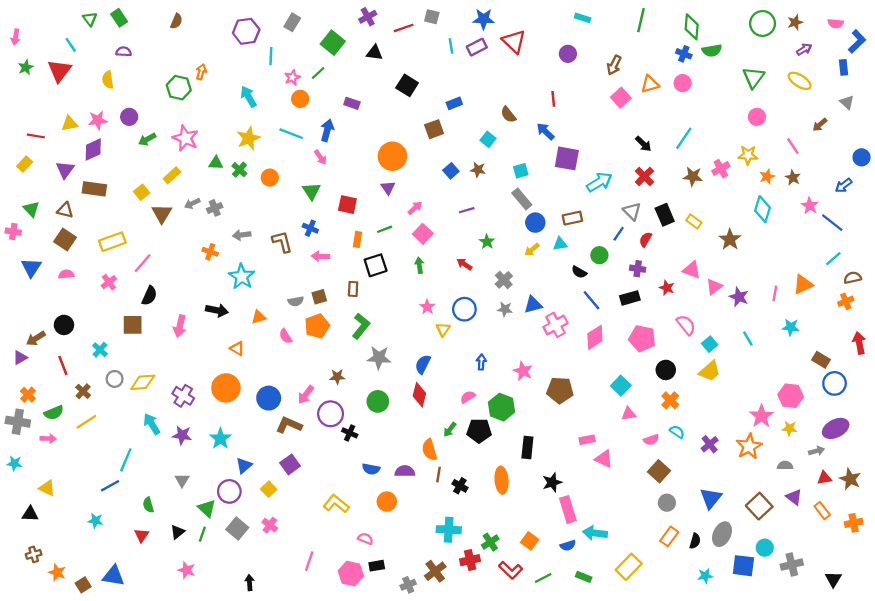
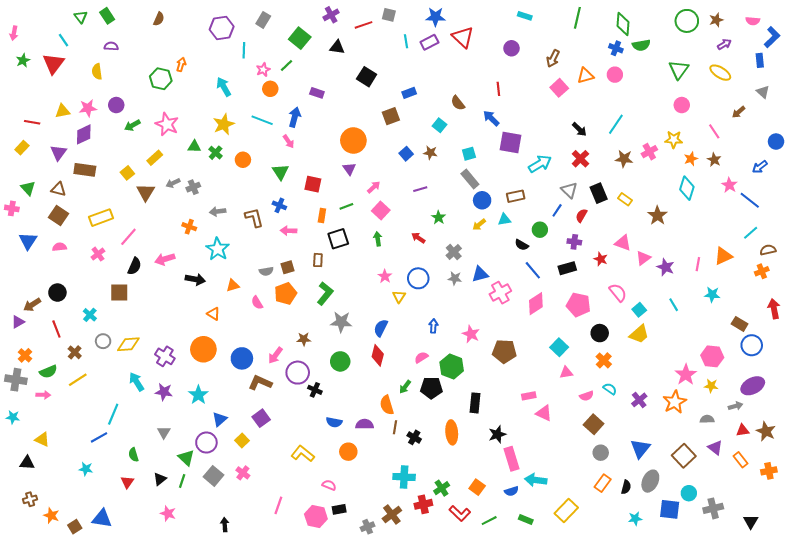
pink arrow: (180, 326) -> (165, 259), moved, turned 60

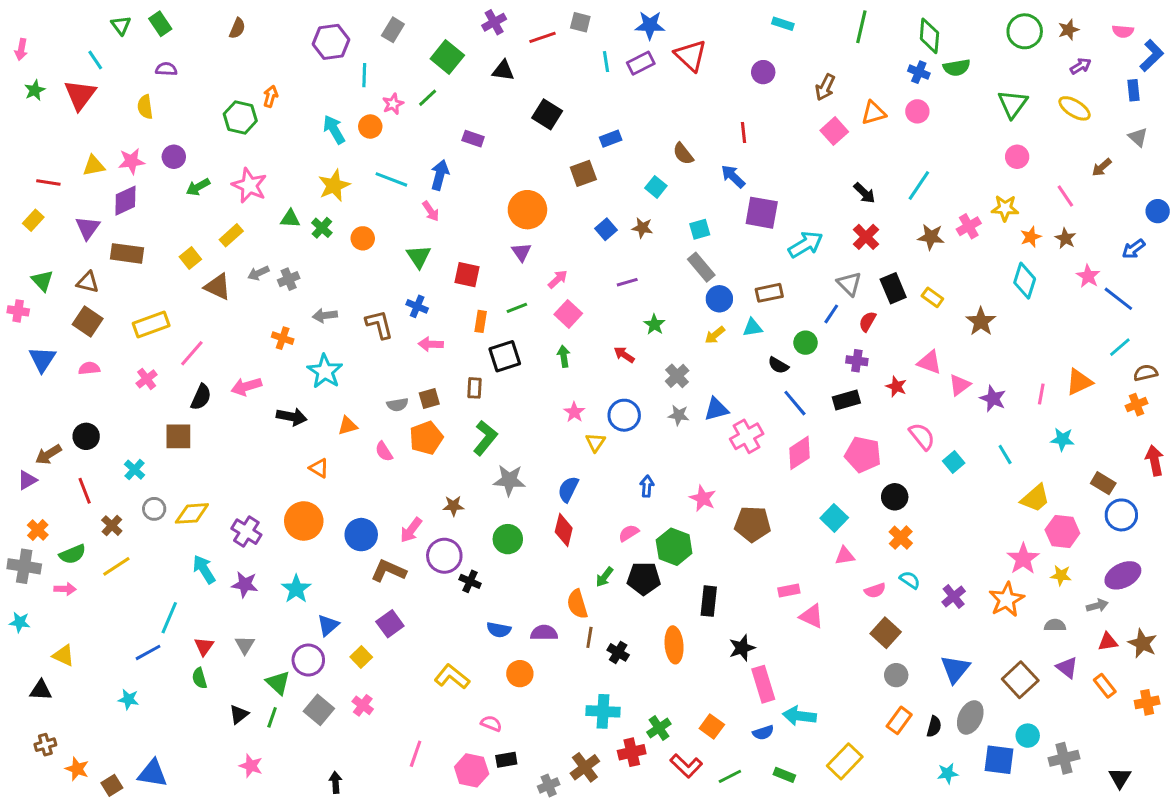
orange circle: (270, 89) -> (370, 127), moved
brown triangle: (146, 192) -> (218, 287), turned -36
yellow trapezoid: (639, 334) -> (1035, 498), moved
red triangle: (127, 482) -> (204, 646), moved

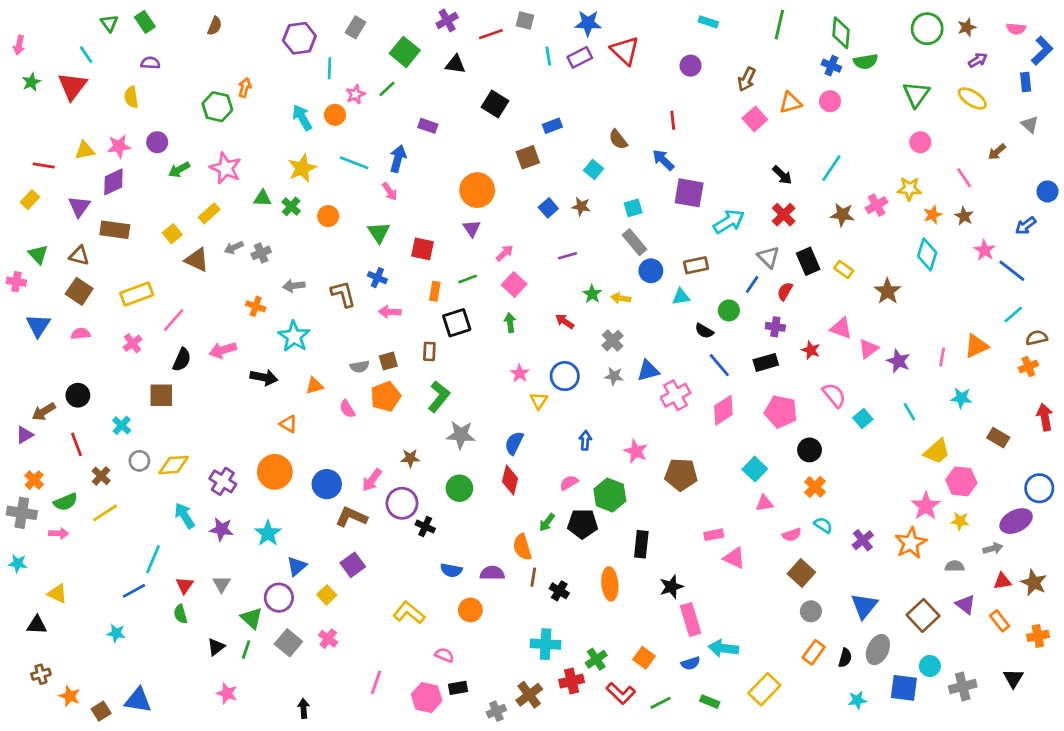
yellow arrow: (715, 335) -> (621, 298), moved, turned 48
blue circle: (1121, 515) -> (1039, 488), moved
black triangle: (1120, 778) -> (1013, 678), moved

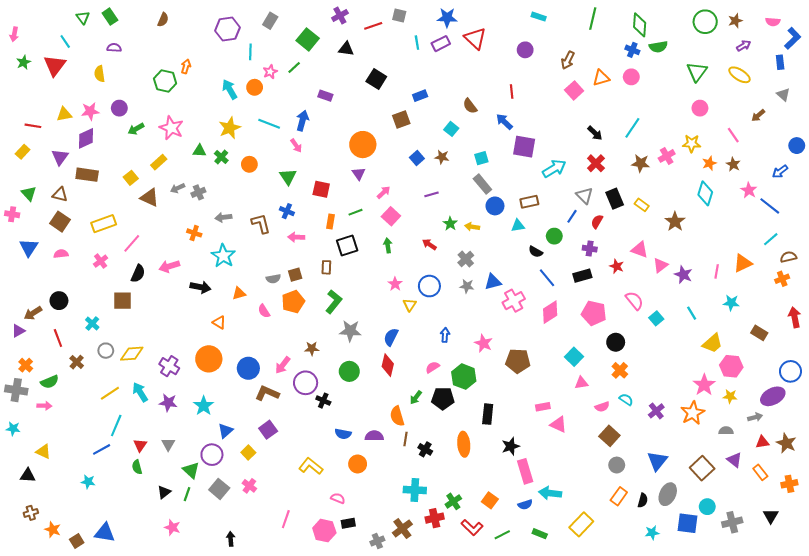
yellow line: (105, 513) -> (110, 393), moved

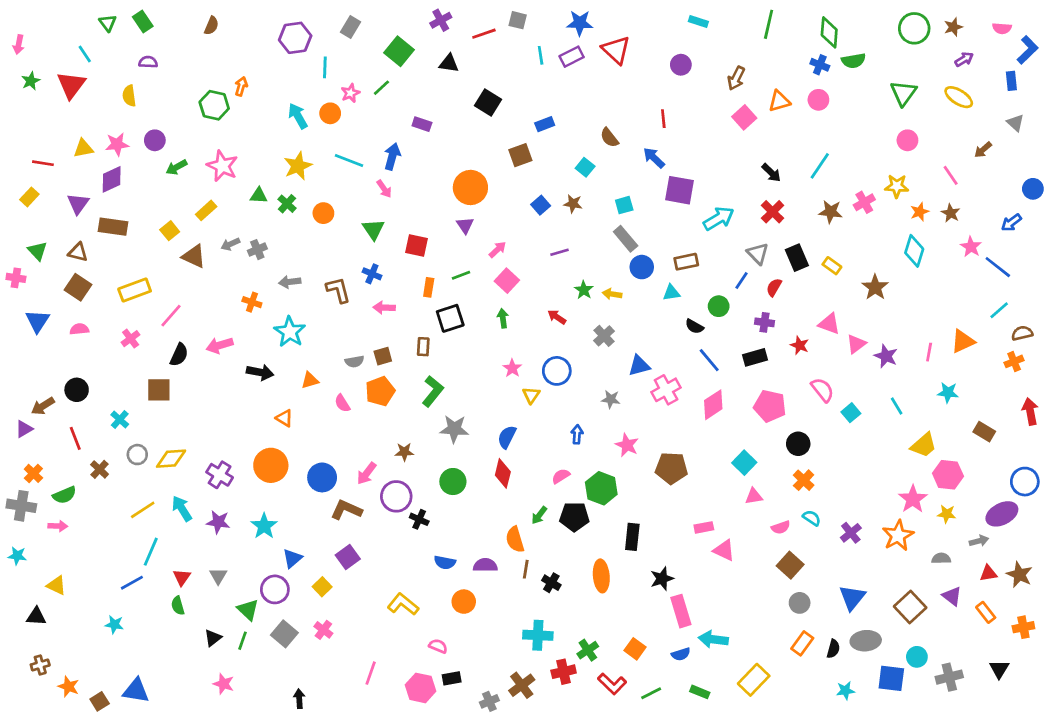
gray star: (467, 286) -> (611, 399), moved
gray ellipse: (668, 494) -> (866, 641), turned 60

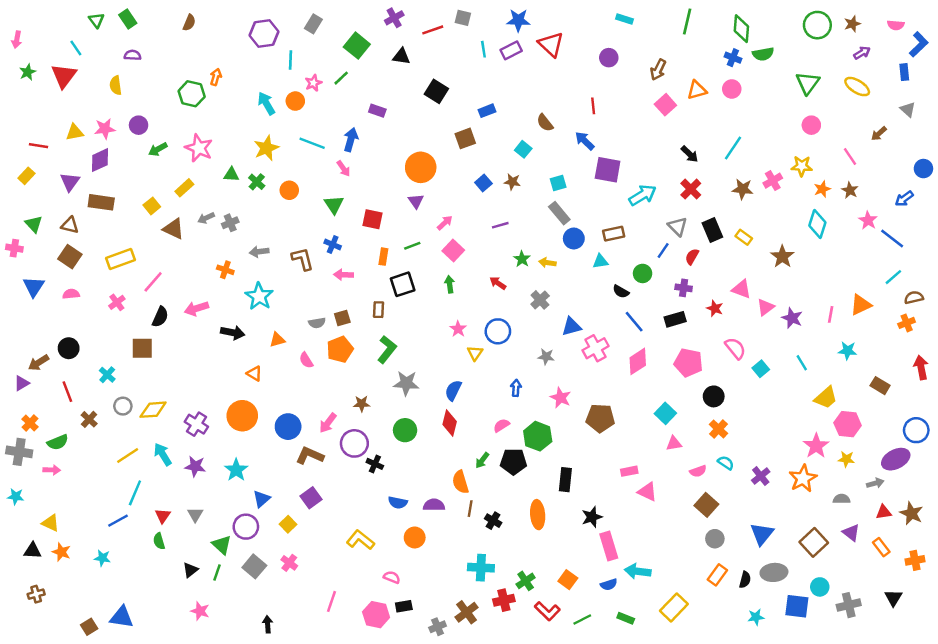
orange star: (69, 687) -> (61, 552), moved

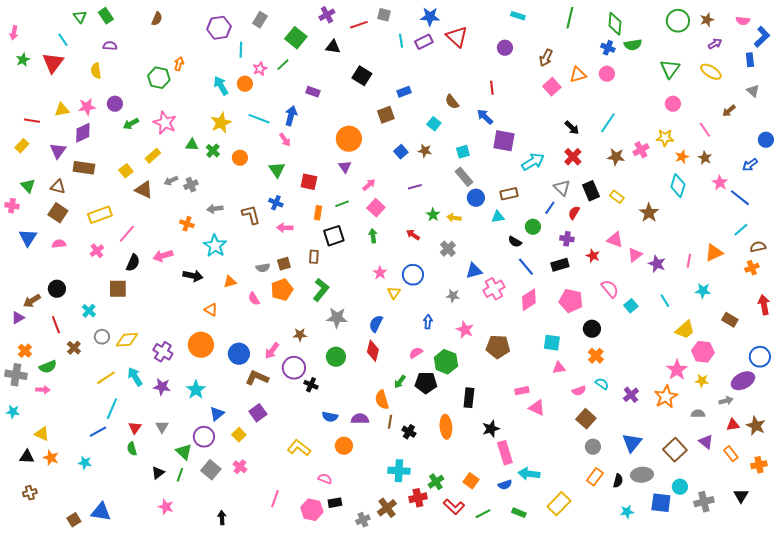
cyan square: (665, 413) -> (552, 343), turned -36

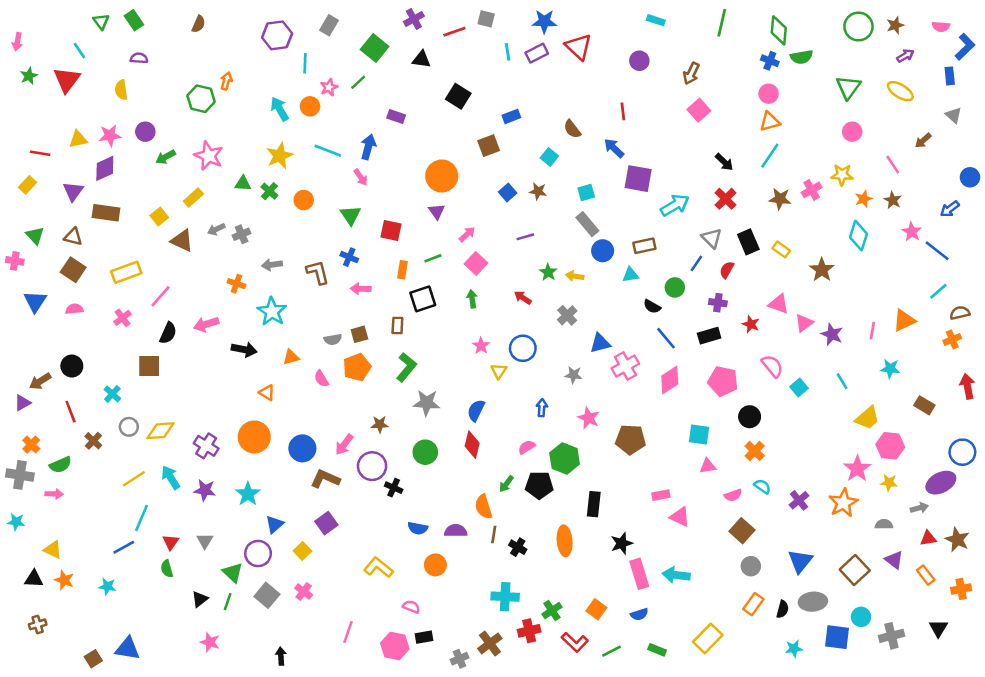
orange triangle: (578, 75) -> (770, 122), moved
cyan arrow: (529, 474) -> (676, 575), moved

